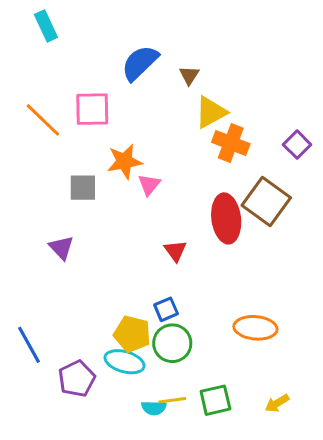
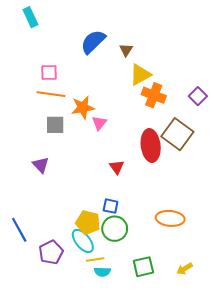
pink square: (92, 109) -> (49, 73), moved, size x0.7
orange line: (43, 120) -> (51, 94), moved, turned -36
blue square: (166, 309) -> (111, 206), turned 35
cyan ellipse: (125, 362) -> (83, 241), turned 35
yellow line: (172, 400) -> (95, 259), moved

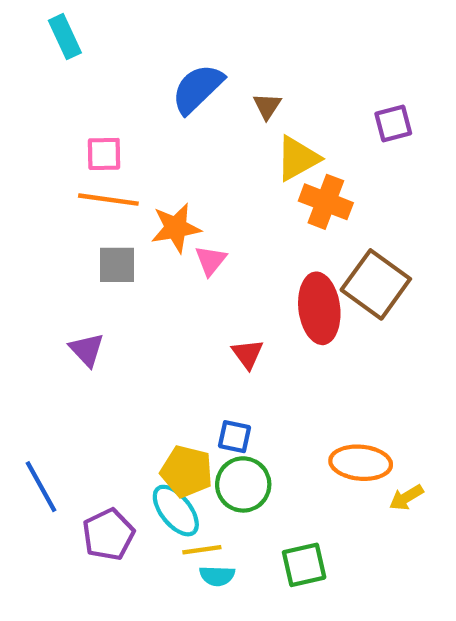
purple square: (198, 96) -> (393, 124), moved, turned 30
yellow arrow: (185, 269) -> (406, 497), moved

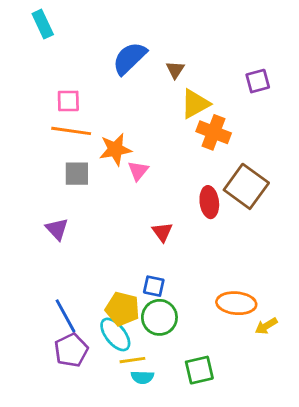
red ellipse: (319, 308) -> (209, 202), size x0.7
blue line: (41, 487) -> (65, 316), moved

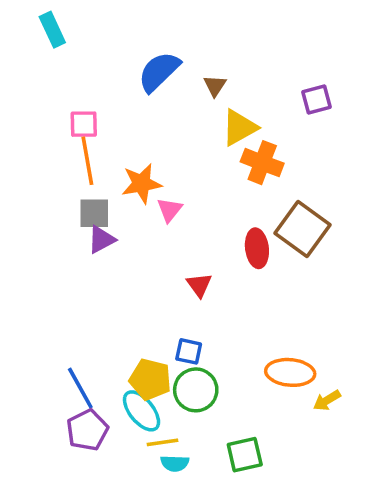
orange line: (71, 131) -> (87, 161), turned 72
purple triangle: (57, 229) -> (101, 240), moved, turned 45

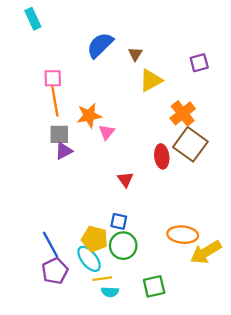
orange cross: (262, 163) -> (183, 113), moved, turned 30
yellow arrow: (327, 400) -> (206, 252), size x1.8

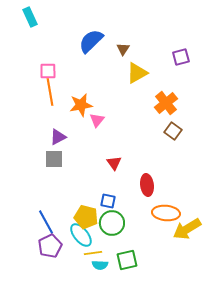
gray square: (59, 134) -> (54, 159), moved
brown square: (190, 144) -> (173, 131), size x0.6
red ellipse: (162, 156) -> (147, 185), moved
green square: (154, 286) -> (127, 260), moved

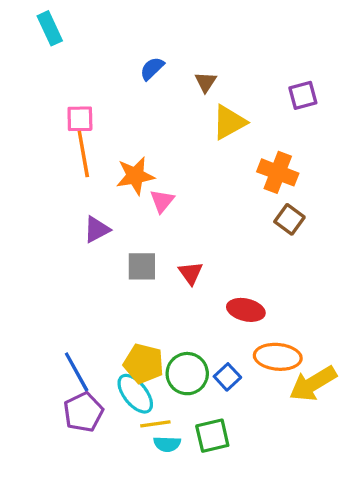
blue semicircle: (91, 41) -> (152, 69), size x0.6
orange cross: (166, 103) -> (278, 172), turned -30
gray square: (54, 159) -> (142, 266), moved
red ellipse: (147, 185) -> (246, 310), turned -70
blue square: (108, 201) -> (227, 377), moved, turned 35

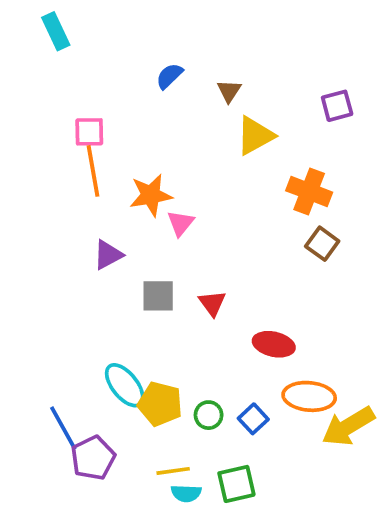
blue line: (77, 372) -> (63, 428), moved
green circle: (187, 374) -> (209, 415), size x0.6
cyan ellipse: (135, 394) -> (125, 385), moved

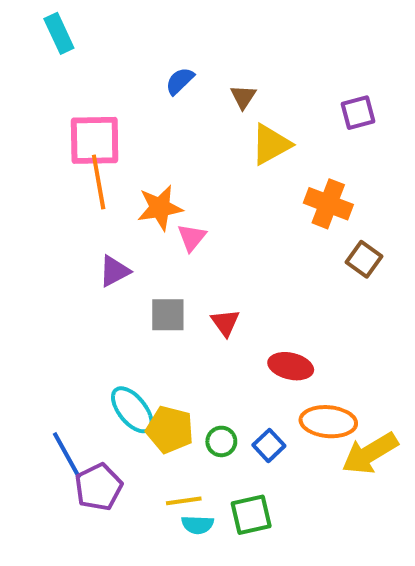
pink square: (89, 132) -> (95, 140), size x1.6
brown square: (322, 244) -> (364, 259), moved

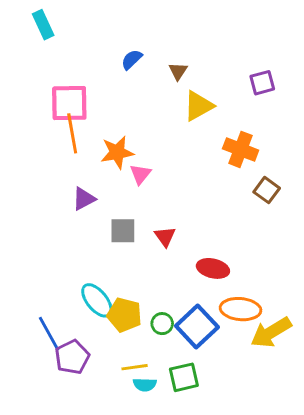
blue square: (269, 445) -> (197, 326), size x1.8

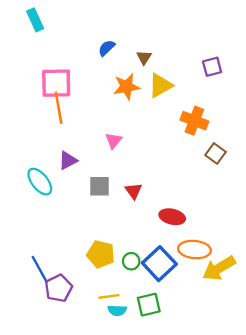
orange star: (117, 152) -> (127, 87), moved
cyan ellipse: (97, 300) -> (40, 182), moved

